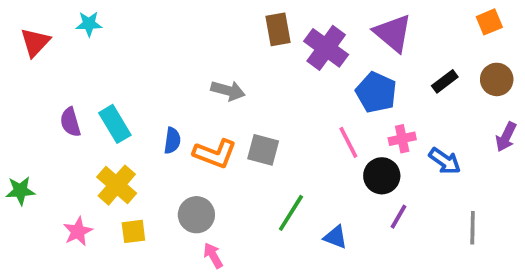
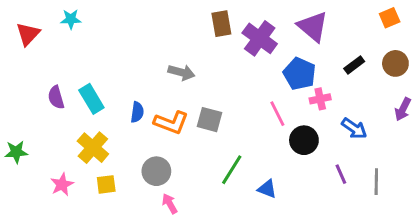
pink cross: (402, 139) -> (320, 99), moved
purple line: (398, 217) -> (341, 174), moved, turned -54

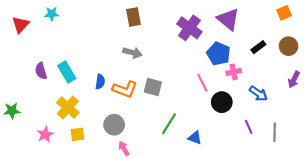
brown rectangle: (221, 24) -> (133, 17), moved

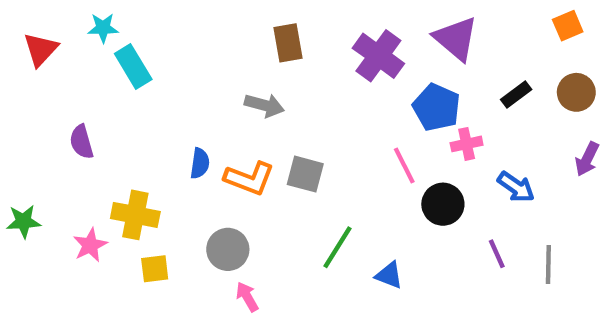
brown rectangle: (133, 17) -> (288, 43), moved
cyan rectangle: (67, 72) -> (133, 67), moved
yellow cross: (68, 108) -> (135, 215), turned -30
pink star: (45, 134) -> (90, 245), moved

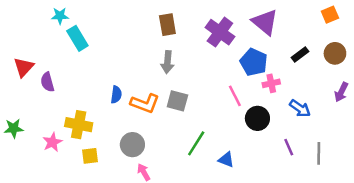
red triangle: (41, 49) -> (24, 67), moved
gray arrow: (264, 105) -> (167, 62), moved, turned 80

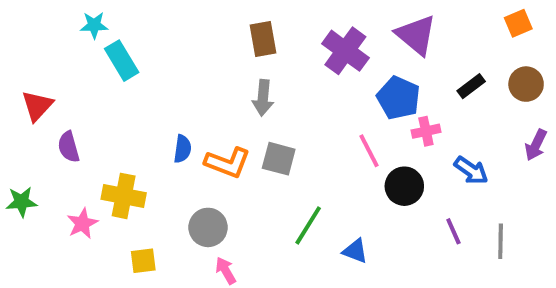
purple semicircle: (47, 82) -> (69, 147), moved
yellow square: (90, 156) -> (143, 261), moved

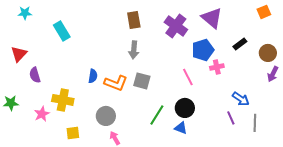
cyan star: (94, 25) -> (25, 13), moved
brown circle: (526, 84) -> (268, 53), moved
blue pentagon: (398, 98) -> (203, 50), turned 30
blue arrow: (471, 170) -> (241, 99), moved
black circle: (404, 186) -> (185, 108), moved

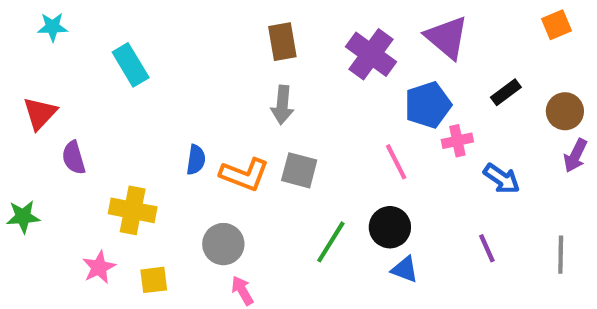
blue arrow: (241, 99) -> (502, 179), moved
pink star: (42, 114) -> (99, 267), moved
gray line: (255, 123) -> (561, 255), moved
blue triangle: (181, 128) -> (405, 269), moved

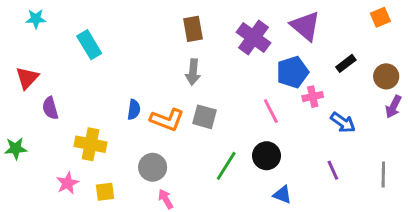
blue triangle: (405, 269) -> (282, 195), moved

